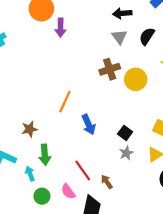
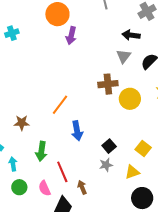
green arrow: (45, 155) -> (41, 151), moved

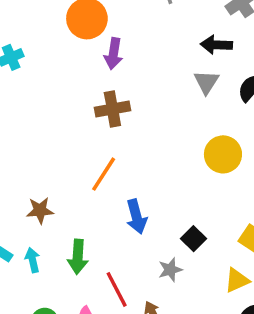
brown cross: (108, 84) -> (112, 109), moved
cyan arrow: (13, 164) -> (32, 260), moved
gray star: (106, 165) -> (170, 270), moved

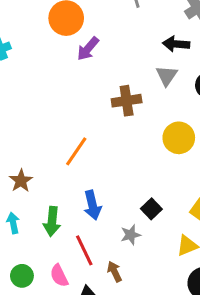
purple arrow: (114, 54) -> (88, 49), turned 30
brown cross: (112, 109) -> (127, 101), moved
brown star: (40, 210) -> (21, 181), turned -30
blue arrow: (136, 217) -> (92, 205), moved

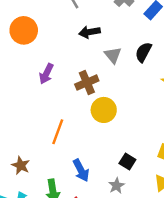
black arrow: (176, 44) -> (89, 32), moved
purple arrow: (88, 49) -> (46, 74), moved
yellow circle: (179, 138) -> (104, 110), moved

